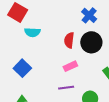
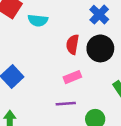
cyan semicircle: (32, 32) -> (38, 20), moved

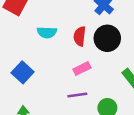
cyan semicircle: (38, 20) -> (47, 32), moved

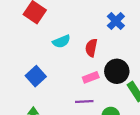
cyan semicircle: (47, 32) -> (61, 41), turned -30
black circle: (107, 38) -> (117, 71), moved

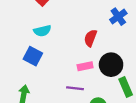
cyan semicircle: (61, 41) -> (42, 31), moved
blue square: (36, 76) -> (33, 56), turned -30

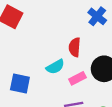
cyan semicircle: (42, 31) -> (55, 67), moved

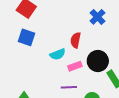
blue square: (20, 84) -> (26, 37), moved

